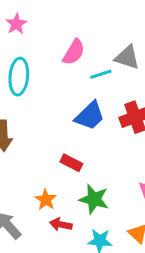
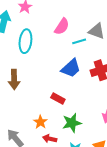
green star: (94, 199) -> (72, 123), turned -30

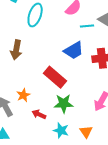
red rectangle: (58, 99) -> (55, 77), size x1.6
orange star: (40, 122) -> (23, 95), moved

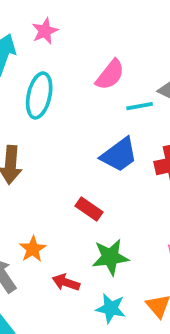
red rectangle: (55, 77) -> (89, 209), size x0.6

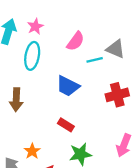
pink star: (45, 31) -> (35, 26), moved
blue trapezoid: (119, 155) -> (68, 86), moved, turned 65

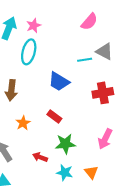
pink semicircle: (76, 41) -> (89, 22), moved
orange star: (32, 151) -> (23, 123), moved

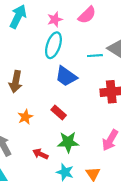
pink semicircle: (89, 22) -> (87, 15), moved
pink star: (34, 26) -> (55, 19), moved
cyan ellipse: (29, 52) -> (53, 45), moved

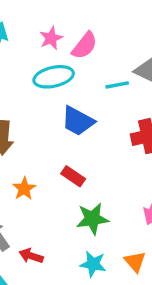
pink semicircle: (87, 15) -> (85, 46), moved
cyan ellipse: (53, 45) -> (54, 77), turned 65
red arrow: (40, 154) -> (31, 256), moved

